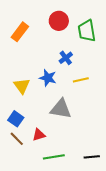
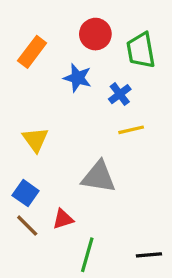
blue cross: (66, 58) -> (120, 94), moved
blue star: (48, 78) -> (78, 78), moved
green line: (54, 157) -> (87, 255), turned -65

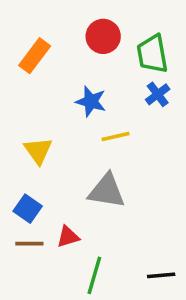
blue star: (78, 78) -> (91, 101), moved
blue cross: (120, 94) -> (158, 94), moved
yellow line: (131, 130) -> (115, 137), moved
brown line: (27, 226) -> (29, 244), turned -45

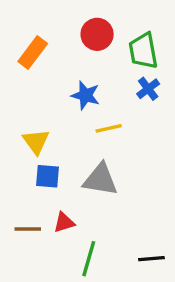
blue square: (28, 209) -> (48, 176), moved, turned -30

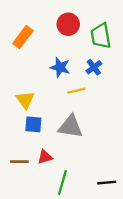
blue cross: (148, 89) -> (94, 67), moved

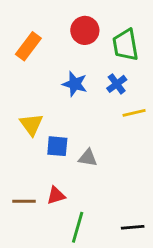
yellow line: (76, 91) -> (134, 113), moved
blue square: (33, 124) -> (57, 146), moved
gray triangle: (71, 127) -> (88, 158), size x0.6

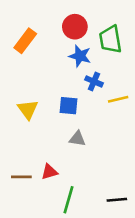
blue star: (75, 84) -> (80, 56), moved
blue cross: (117, 84) -> (94, 81), moved, turned -30
blue square: (57, 146) -> (68, 106), moved

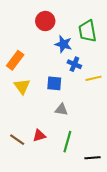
red circle: (75, 27) -> (45, 21), moved
orange rectangle: (25, 41) -> (15, 60), moved
brown line: (21, 177) -> (17, 140), turned 35
green line: (68, 200) -> (67, 142), moved

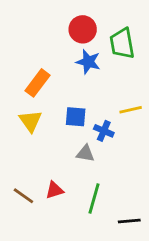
red circle: (45, 21) -> (83, 29), moved
orange rectangle: (15, 60) -> (38, 83), moved
blue cross: (74, 64) -> (104, 131), moved

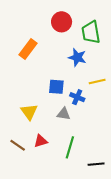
blue star: (88, 62) -> (77, 57), moved
orange rectangle: (38, 83) -> (28, 49), moved
yellow triangle: (30, 121) -> (29, 112), moved

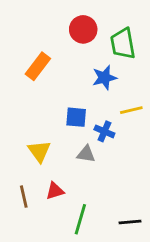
blue star: (77, 57) -> (104, 78), turned -30
brown line: (18, 145) -> (24, 197), turned 42
green line: (70, 147) -> (80, 219), moved

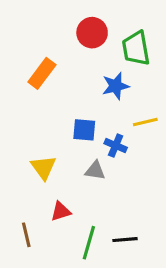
brown line: (24, 197) -> (26, 235), moved
black line: (130, 222) -> (125, 240), moved

